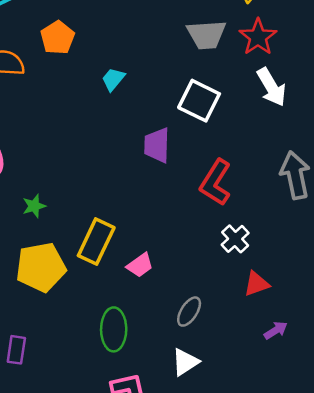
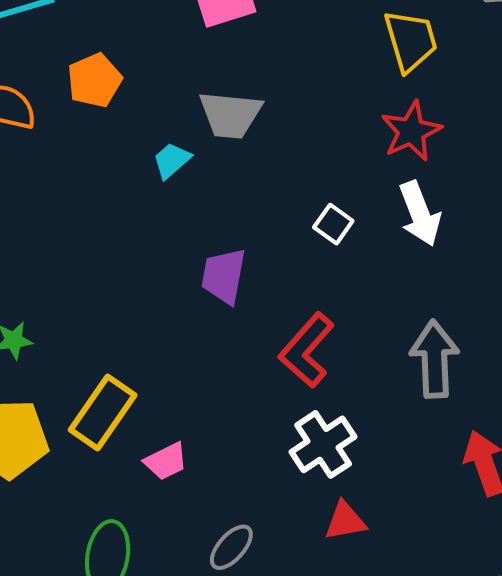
gray trapezoid: (206, 35) -> (230, 115), moved
white square: (199, 101) -> (333, 224), moved, size x0.6
white cross: (235, 239) -> (323, 444), size x1.4

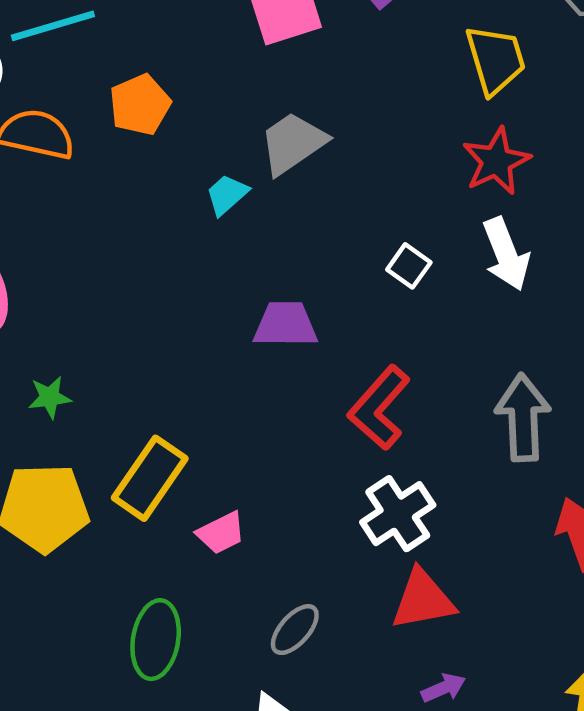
gray trapezoid: (230, 115) -> (293, 143), turned 140
purple trapezoid: (224, 276) -> (286, 324), turned 80
red triangle: (345, 521) -> (423, 600), size x1.4

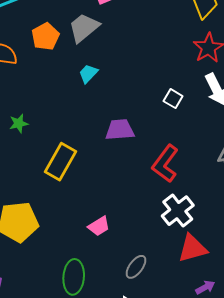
gray trapezoid: (293, 143) -> (84, 28), moved
green star: (50, 397) -> (19, 123), moved
yellow rectangle: (150, 478) -> (61, 162), moved

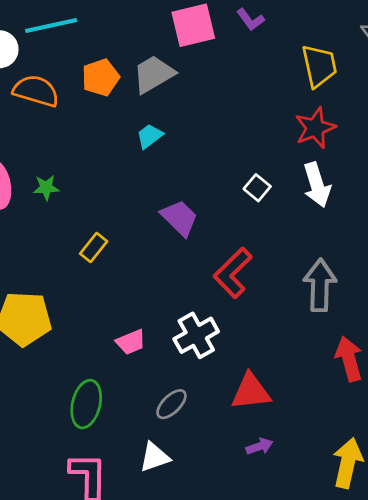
purple trapezoid: (120, 130) -> (179, 218), turned 40
yellow rectangle: (61, 162) -> (94, 248), size x0.6
white cross: (178, 211) -> (196, 335), moved

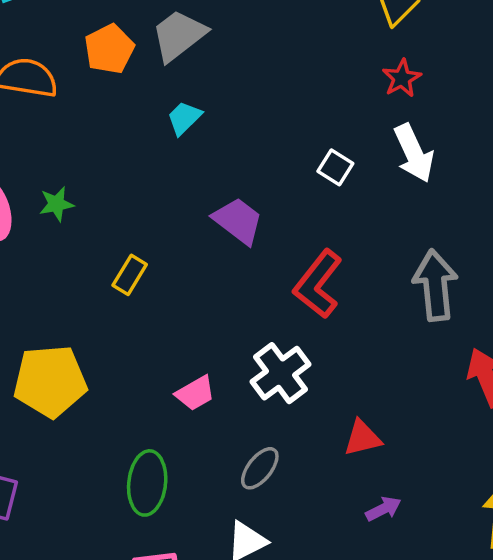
red star: (315, 128) -> (402, 78), size x0.7
red triangle: (251, 392) -> (362, 438), size x0.7

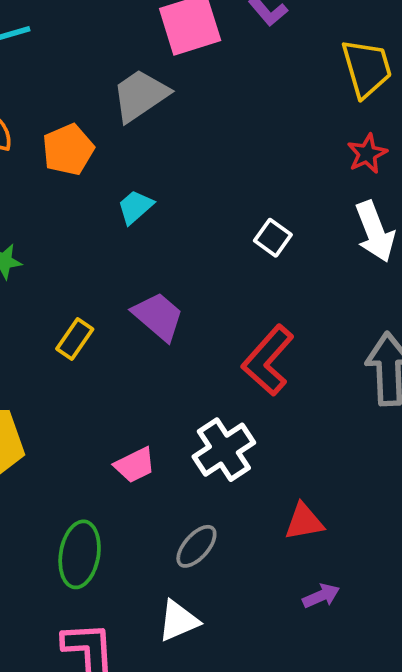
orange pentagon: (109, 49) -> (68, 150), moved
cyan trapezoid: (184, 118) -> (135, 207), moved
white square: (335, 167) -> (273, 238), moved
purple trapezoid: (238, 221) -> (158, 316), moved

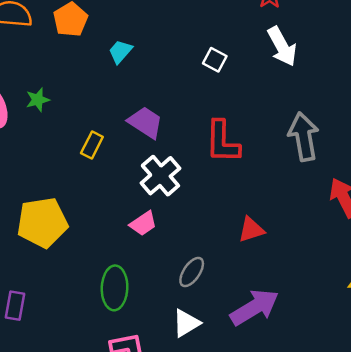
red L-shape: (268, 360) -> (222, 142), turned -33
white cross: (224, 450) -> (160, 176), moved
red triangle: (304, 522) -> (251, 230), moved
purple arrow: (321, 596) -> (255, 307), moved, size x2.0

